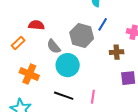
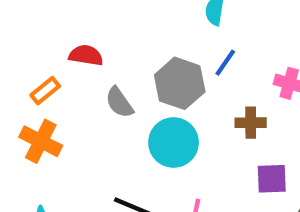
cyan circle: (68, 65) -> (174, 143), moved
orange cross: (29, 74) -> (41, 141), moved

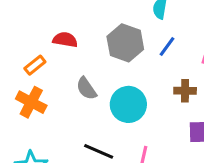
gray hexagon: (180, 83) -> (125, 43), moved
gray semicircle: (119, 102) -> (86, 89), moved

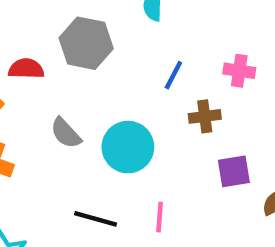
gray hexagon: (125, 43) -> (86, 43), moved
blue line: (167, 46) -> (173, 75), moved

